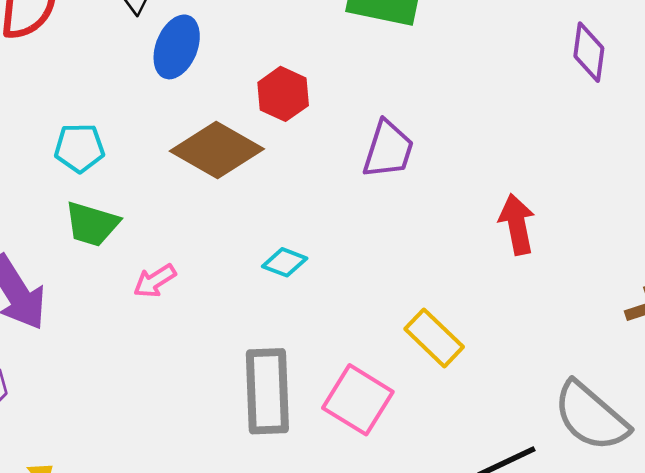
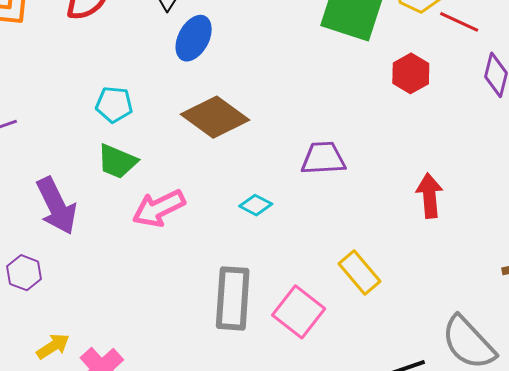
red hexagon: (283, 94) -> (411, 73), moved
purple trapezoid: (388, 149) -> (323, 158), moved, turned -117
pink arrow: (155, 281) -> (159, 208), size x1.6

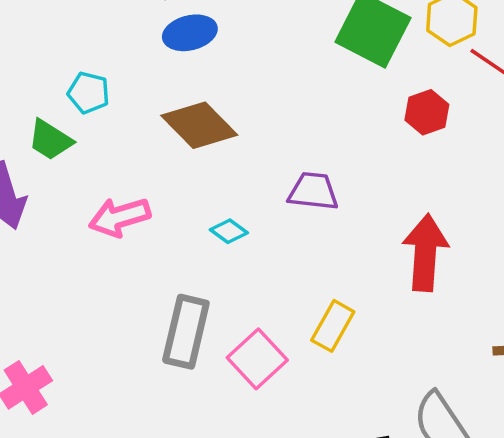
blue ellipse: (194, 38) -> (190, 33), turned 39
green trapezoid: (117, 161) -> (50, 140), moved
red arrow: (429, 196) -> (425, 253), size x1.5
yellow rectangle: (360, 273) -> (333, 326), turned 60

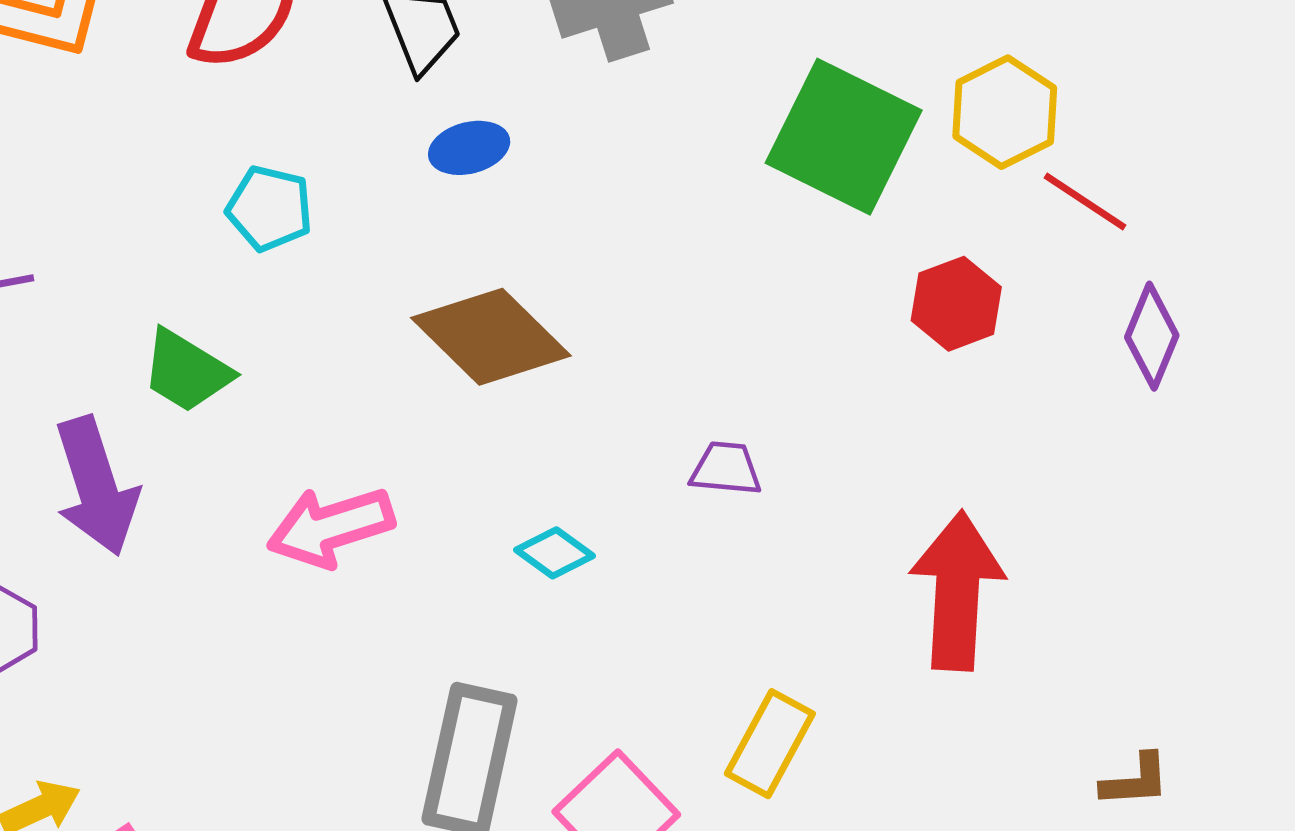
blue ellipse: (190, 33) -> (469, 148), size x0.7
cyan pentagon: (89, 93) -> (270, 208), moved
purple trapezoid: (313, 191) -> (726, 469), size x0.7

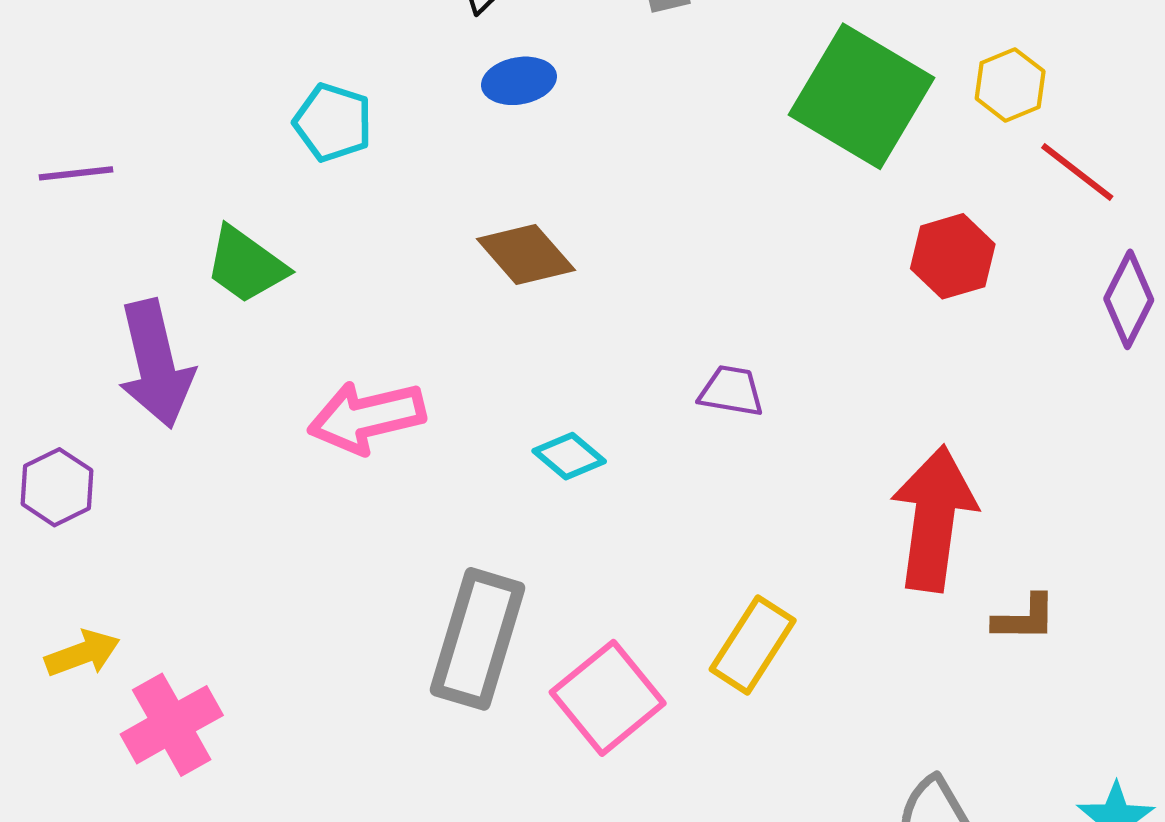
yellow hexagon: (1005, 112) -> (1010, 85), size x0.7
brown diamond: (491, 337) -> (526, 255), size x0.7
brown L-shape: (1135, 781) -> (1025, 618), moved

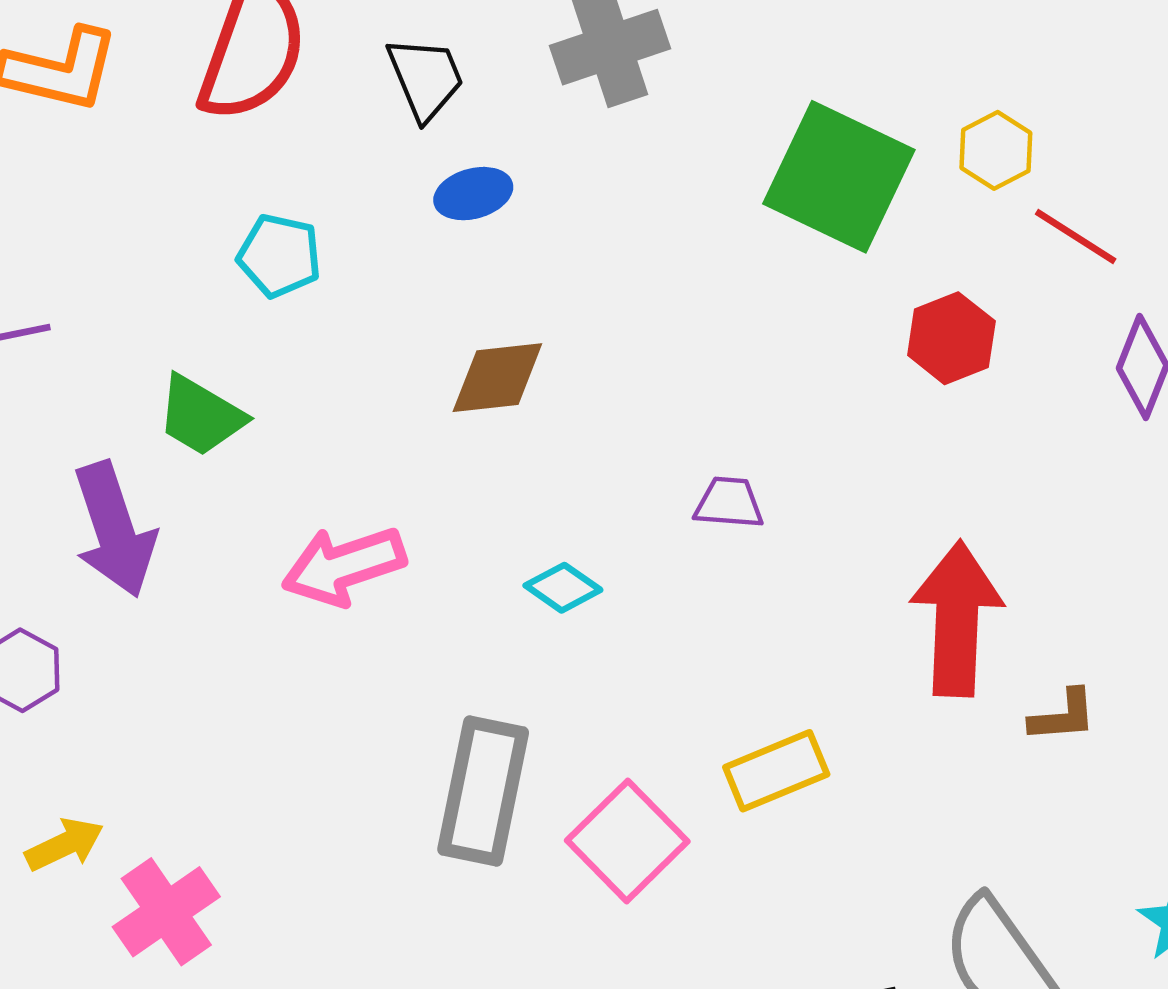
brown diamond: (526, 255) -> (497, 378), turned -50
yellow rectangle: (753, 645) -> (776, 771), turned 40

